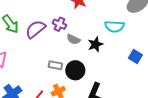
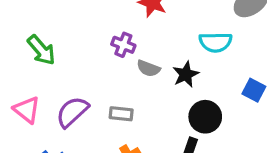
purple semicircle: (35, 29) -> (72, 112), moved
black circle: (75, 70) -> (205, 117), moved

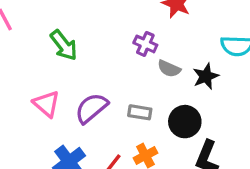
black circle: (205, 117) -> (185, 122), moved

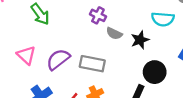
gray rectangle: (140, 112) -> (92, 64), size x1.5
black circle: (185, 122) -> (155, 72), moved

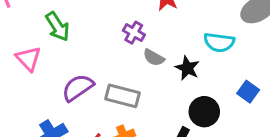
black star: (140, 40) -> (187, 68), turned -30
pink triangle: (26, 55) -> (28, 59), moved

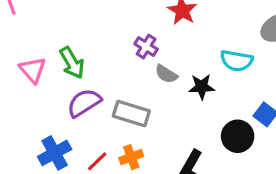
green arrow: (57, 27) -> (72, 63), moved
black star: (187, 68) -> (202, 87), turned -30
black circle: (204, 112) -> (238, 136), moved

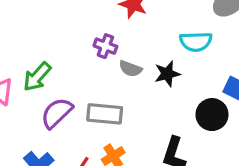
green arrow: (72, 63) -> (37, 77), turned 84

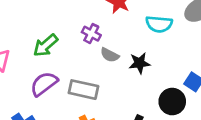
cyan semicircle: (196, 42) -> (159, 24), moved
green arrow: (37, 77) -> (46, 45), moved

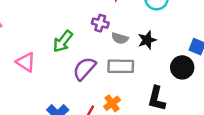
purple semicircle: (44, 84) -> (84, 69), moved
gray rectangle: (83, 90) -> (121, 66), moved

